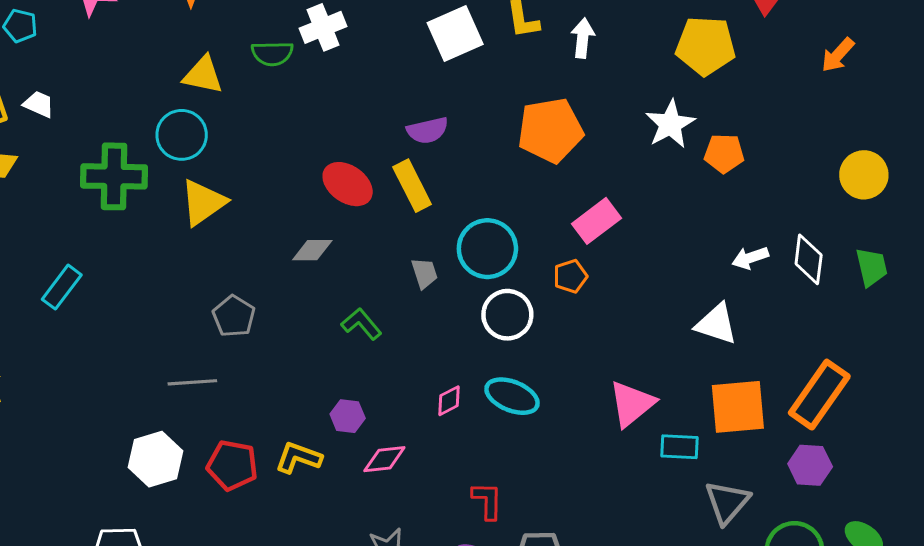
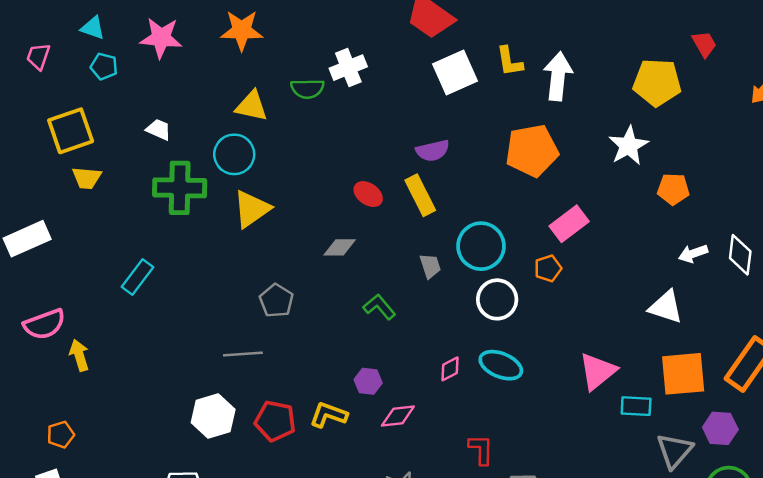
white arrow: (583, 38) -> (558, 76), size x1.5
white trapezoid: (39, 104) -> (159, 130), moved
orange pentagon: (724, 153) -> (673, 189), moved
red ellipse: (348, 184) -> (368, 194), size x0.7
purple hexagon: (810, 465) -> (720, 428), moved

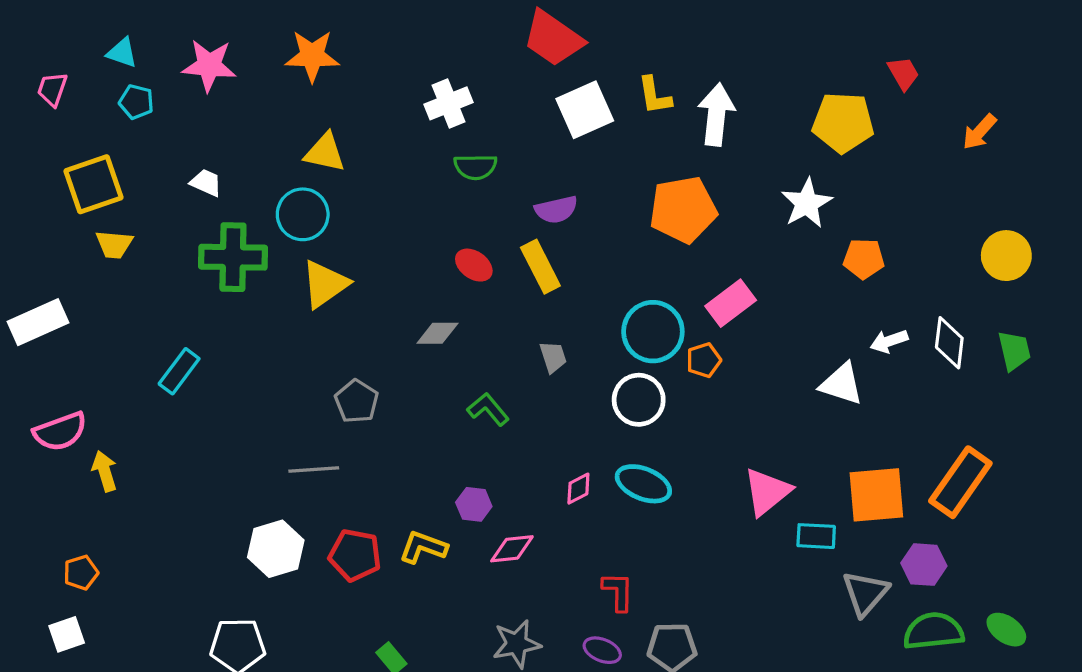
green semicircle: (307, 89) -> (475, 167), moved
cyan circle: (481, 246) -> (653, 332), moved
white triangle: (666, 307) -> (842, 384), moved

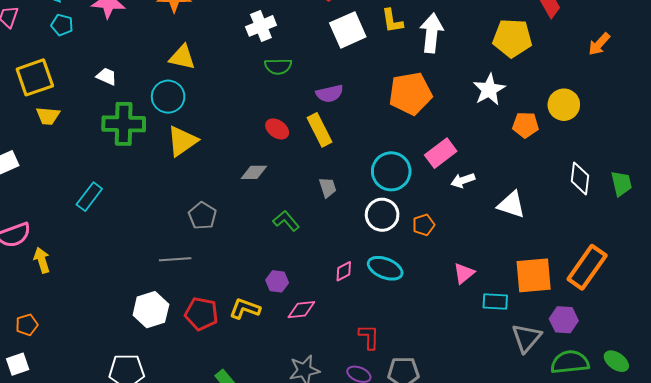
yellow circle: (1006, 256) -> (564, 105), moved
white arrow: (889, 341) -> (463, 180), moved
orange pentagon: (704, 360) -> (424, 225), moved
pink triangle: (767, 492) -> (464, 273), size x0.7

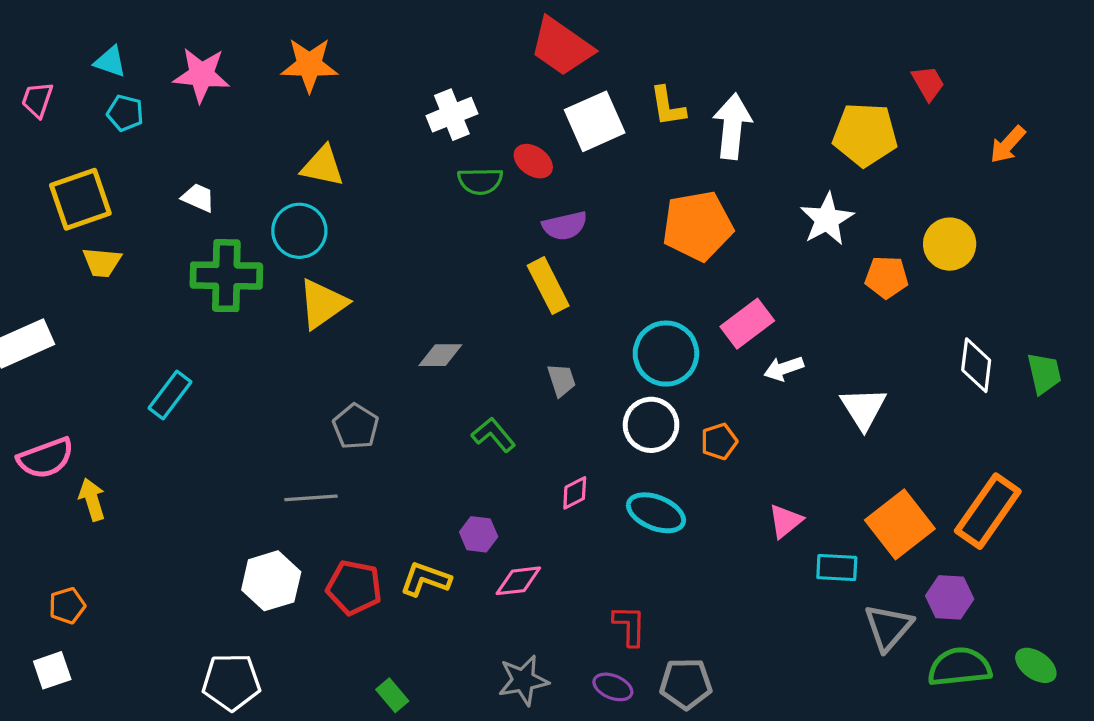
red ellipse: (277, 129) -> (533, 161), moved
white triangle: (511, 205) -> (863, 408), turned 40
pink diamond: (344, 271) -> (575, 493), moved
orange square: (534, 275) -> (900, 524), turned -33

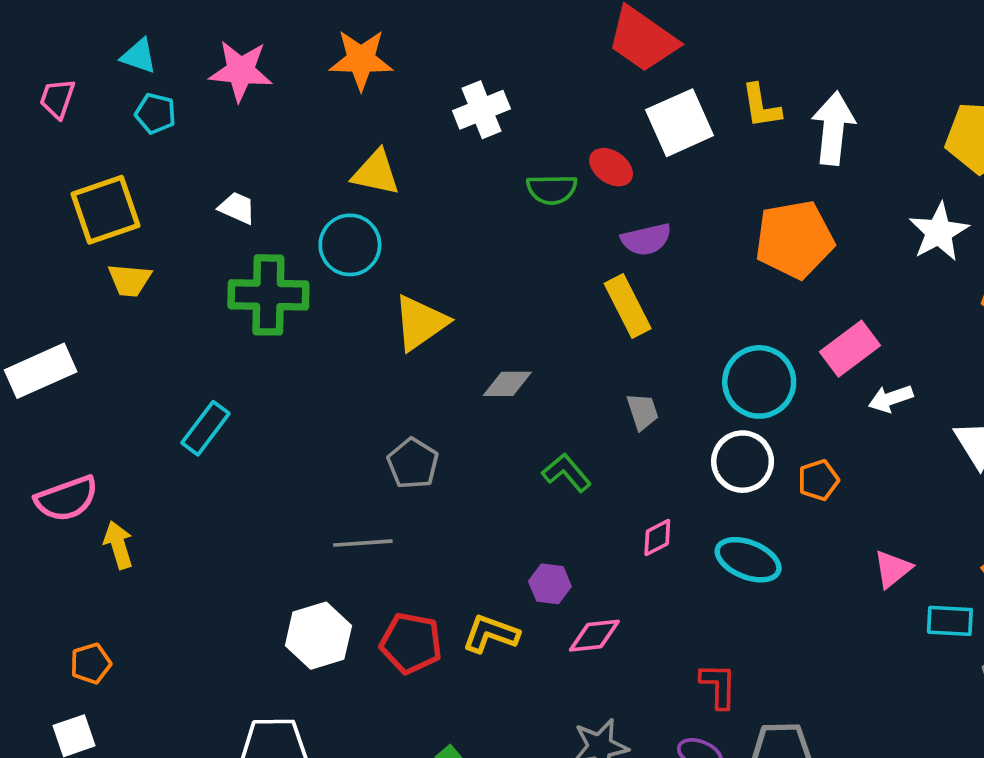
white cross: (452, 115) -> (481, 110), moved
yellow triangle: (323, 304) -> (420, 323), moved

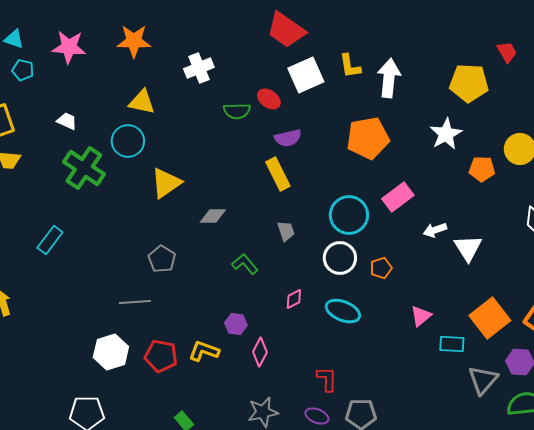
green cross: (268, 295) -> (84, 168), turned 33
white arrow: (891, 399) -> (435, 230), moved
pink diamond: (594, 636) -> (260, 352), turned -56

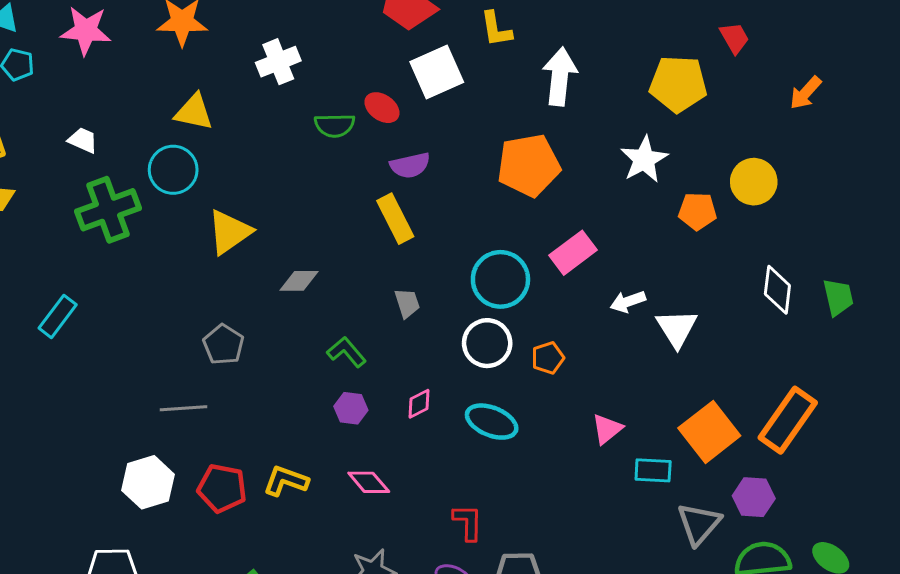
yellow L-shape: (350, 66) -> (496, 29), moved
green cross: (84, 168) -> (108, 210), turned 36
purple hexagon: (236, 324) -> (351, 408), moved
pink diamond: (260, 352) -> (369, 482), turned -68

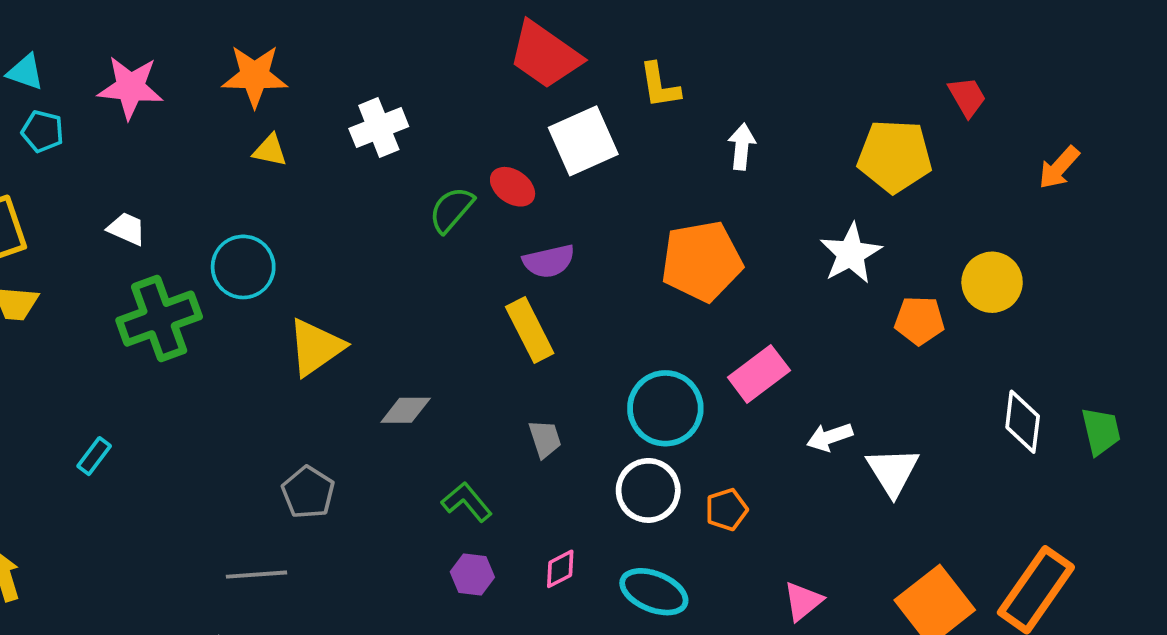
white arrow: (560, 76) -> (742, 147), size x0.6
yellow triangle: (194, 112) -> (270, 150), moved, size x0.7
green semicircle: (335, 125) -> (451, 210), turned 132
cyan rectangle: (58, 316) -> (94, 456), size x0.7

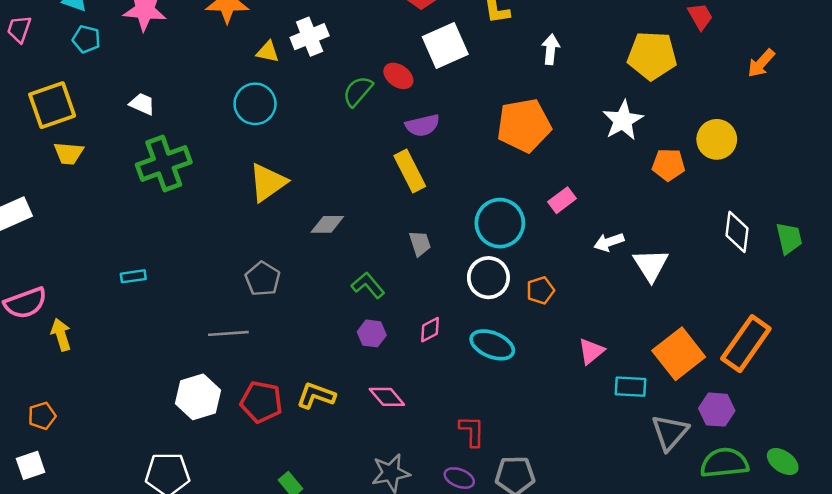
yellow triangle: (270, 150) -> (268, 52), moved
cyan circle: (243, 267) -> (255, 104), moved
pink rectangle: (759, 374) -> (562, 200), size x0.7
cyan rectangle: (94, 456) -> (133, 276), moved, turned 45

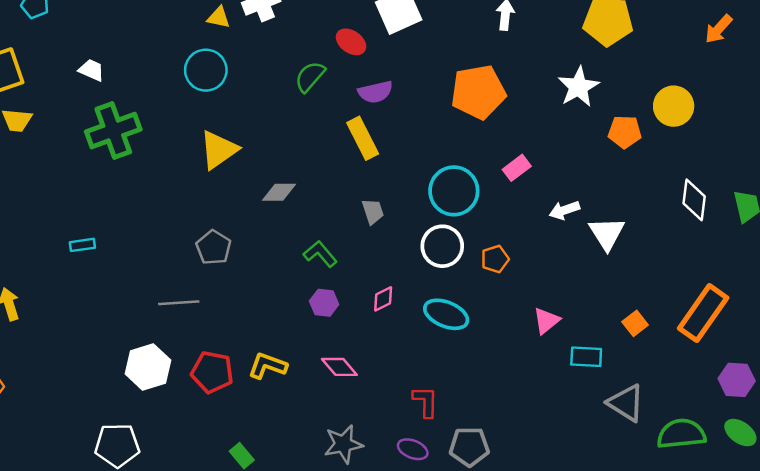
green semicircle: (358, 91) -> (310, 77), moved
orange square: (679, 354) -> (635, 323), size x0.5
purple hexagon: (717, 410) -> (737, 380), moved
gray triangle: (670, 432) -> (626, 403), turned -39

